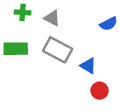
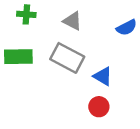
gray triangle: (52, 18) -> (73, 21), moved
red circle: (100, 91) -> (99, 107), moved

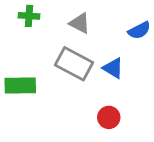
green rectangle: (18, 57) -> (20, 86), moved
blue triangle: (103, 76) -> (113, 68), moved

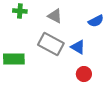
red circle: (109, 117) -> (84, 74), moved

